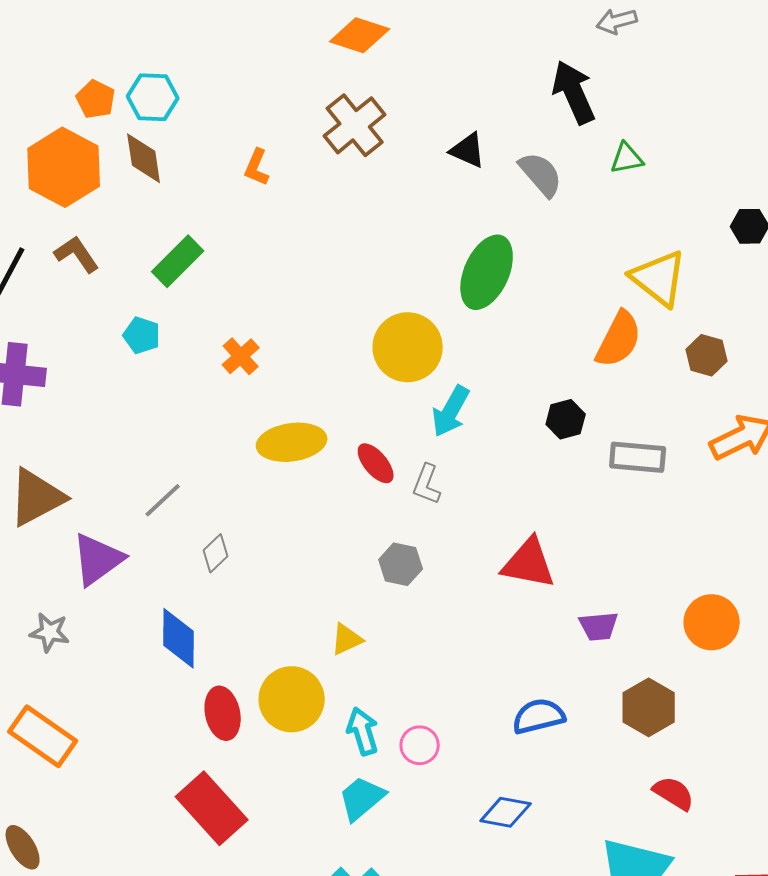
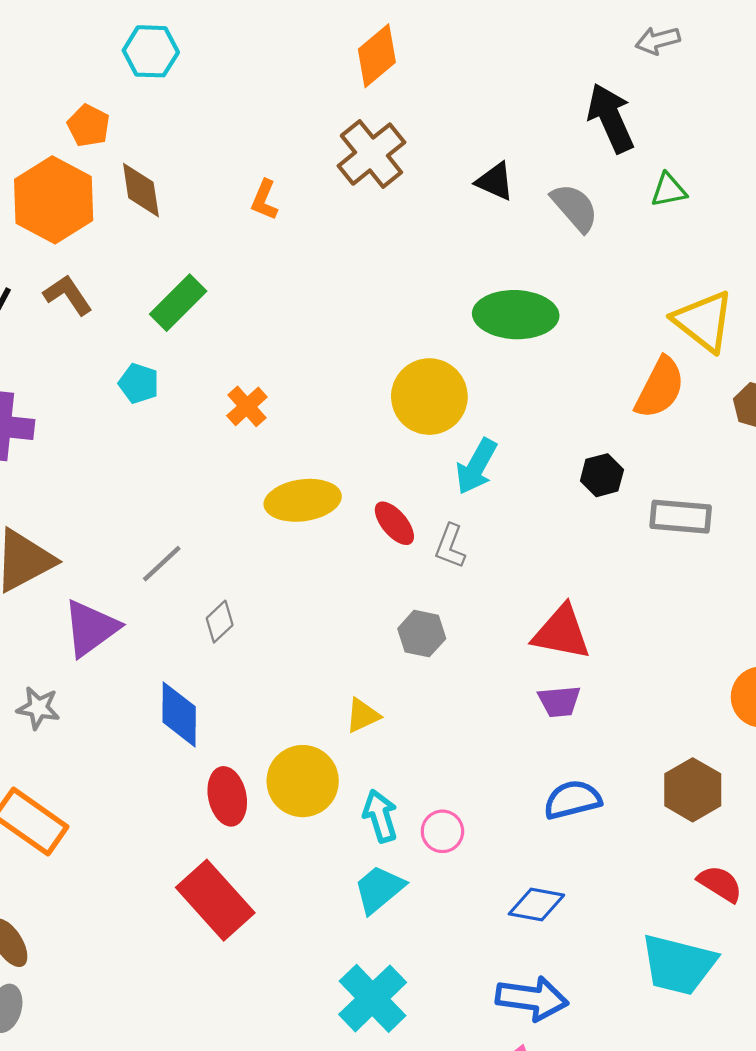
orange diamond: (360, 35) -> (377, 56), turned -58
cyan hexagon: (153, 97) -> (151, 51), moved
green ellipse: (487, 272) -> (516, 315), turned 68
purple trapezoid: (599, 626) -> (559, 701), moved

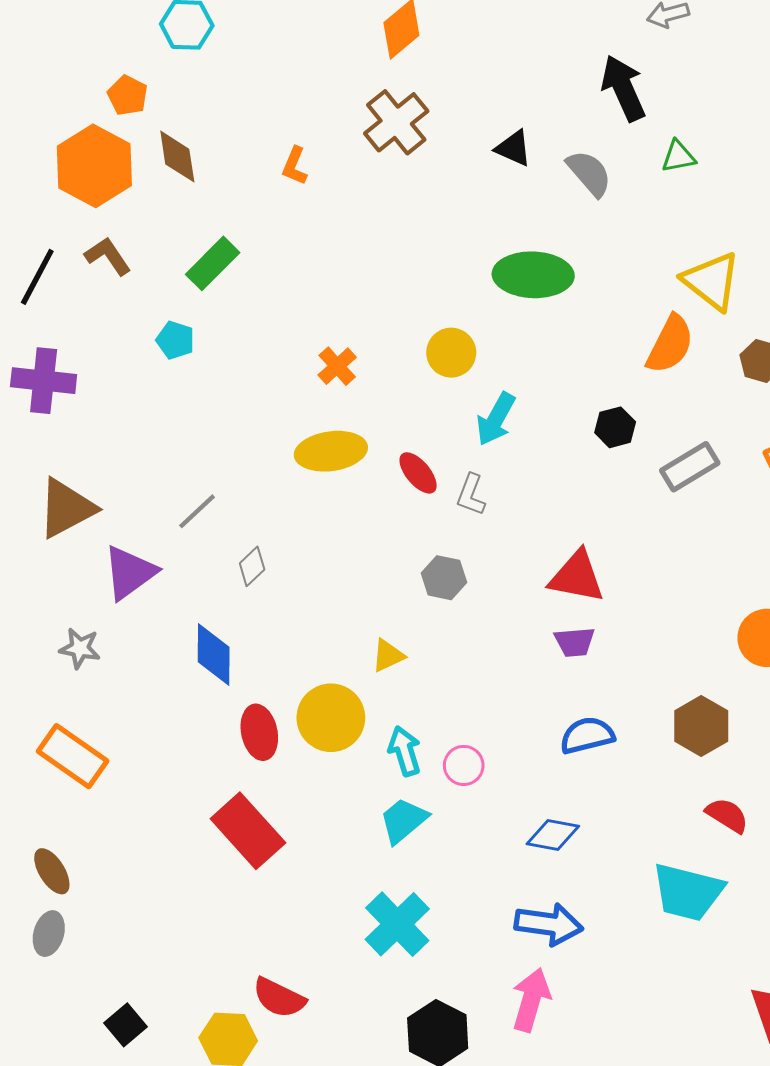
yellow circle: (429, 397) -> (451, 353), size x0.7
orange cross: (247, 406) -> (337, 366), moved
gray rectangle: (681, 517) -> (690, 467), turned -36

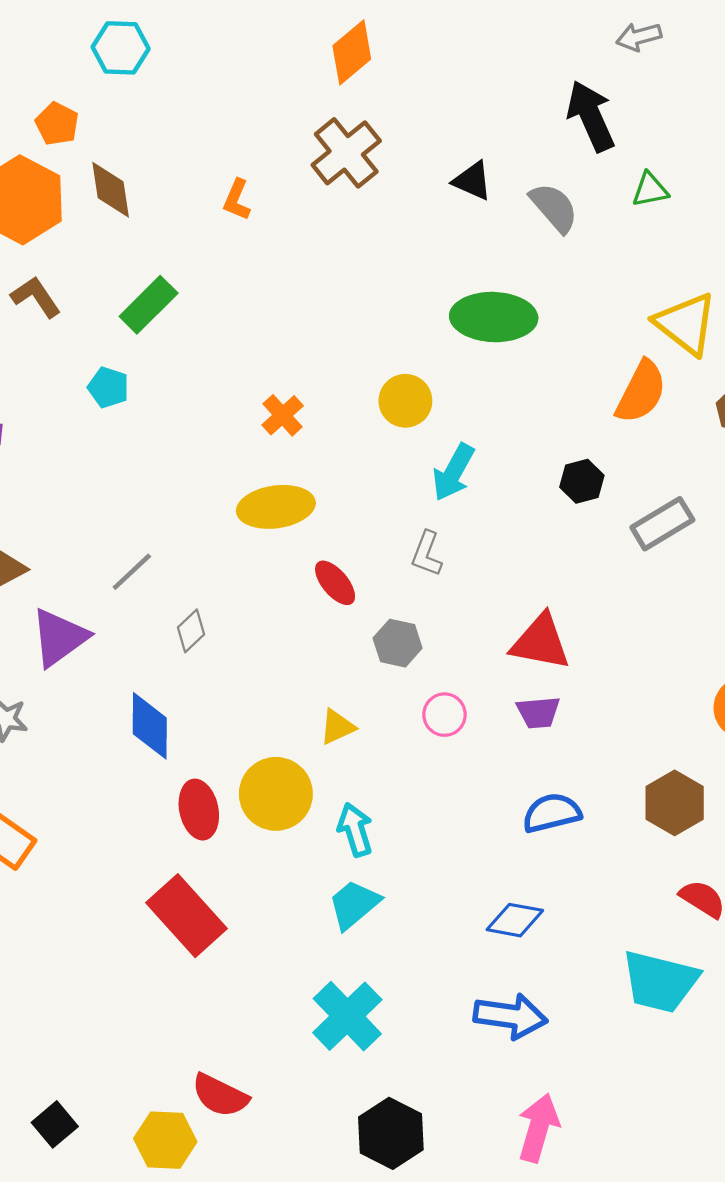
red ellipse: (418, 473) -> (335, 583), moved
pink circle: (464, 765) -> (445, 715), moved
pink arrow: (531, 1000) -> (538, 1128), moved

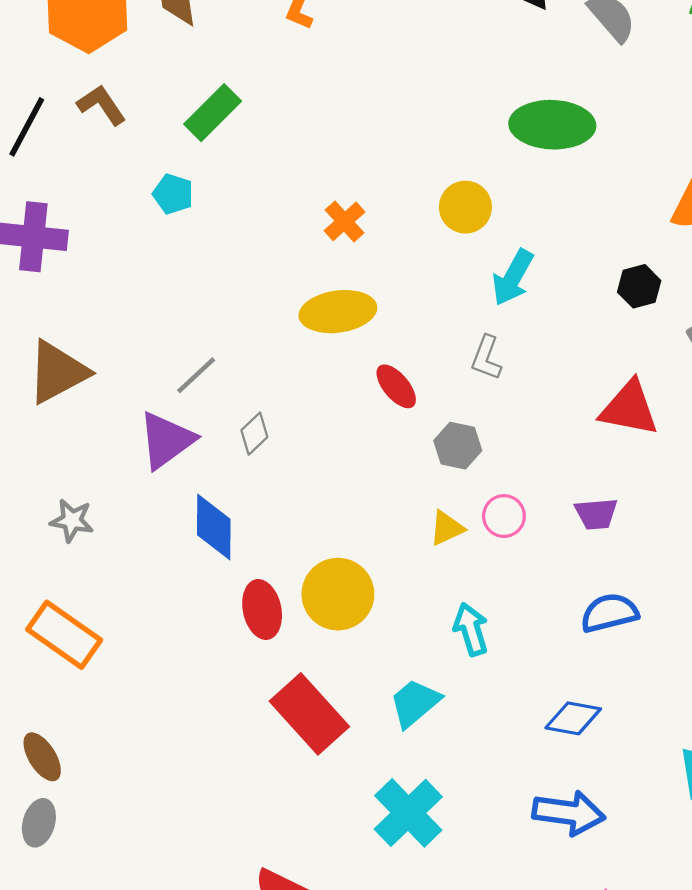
purple triangle: (59, 638) -> (166, 440), moved
red triangle: (541, 642) -> (629, 408), moved
yellow triangle: (337, 727) -> (447, 528), moved
cyan arrow: (355, 830) -> (471, 629), moved
red rectangle: (187, 916) -> (309, 714), moved

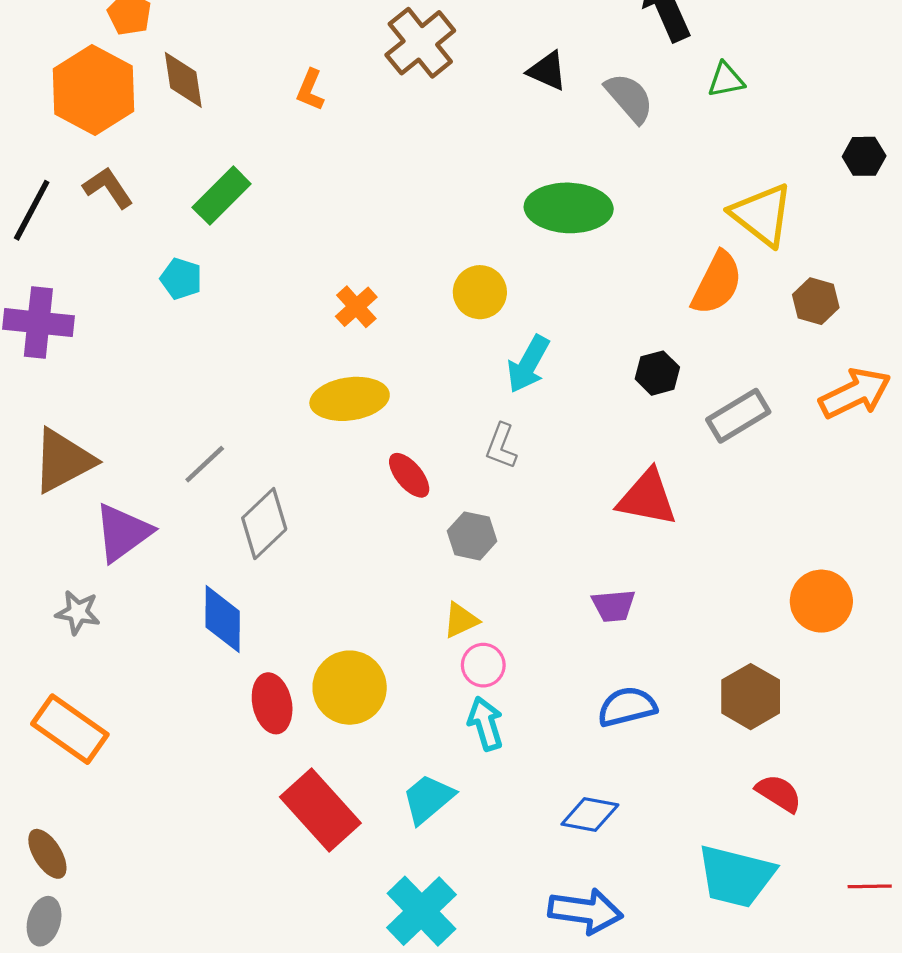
gray diamond: (254, 434) -> (264, 524), size x1.6
purple triangle: (166, 440) -> (123, 533), moved
pink circle: (504, 516) -> (483, 665), moved

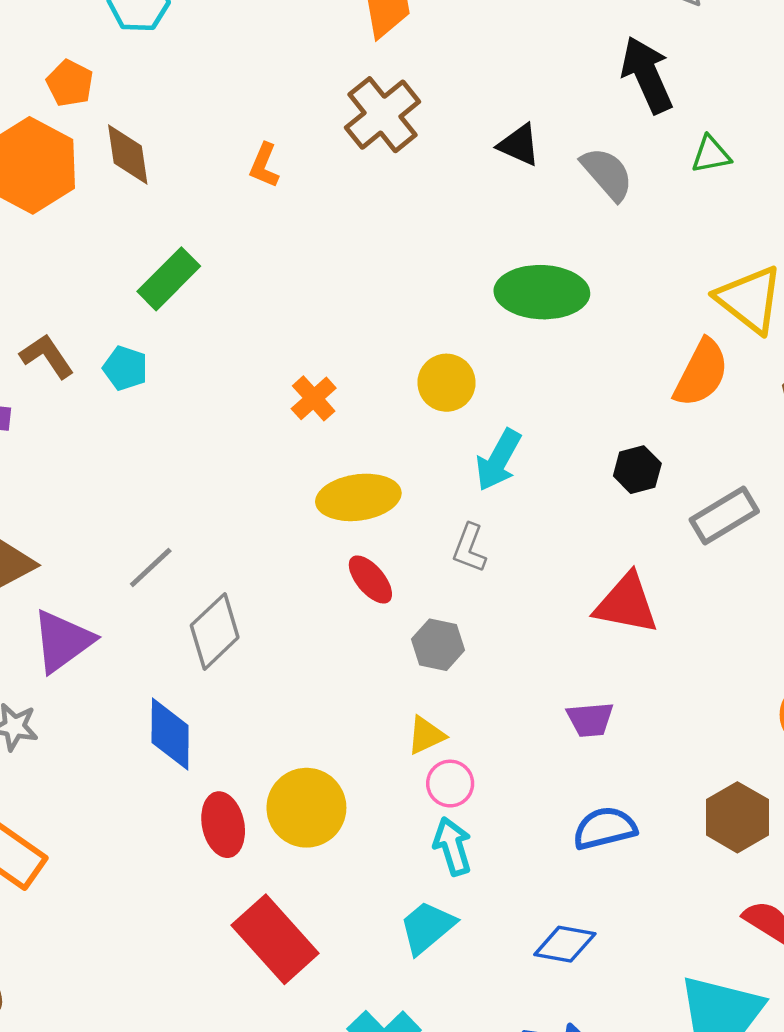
brown L-shape: (108, 188) -> (47, 356), moved
yellow ellipse: (350, 399) -> (358, 497), moved
cyan trapezoid: (428, 799) -> (427, 927), moved

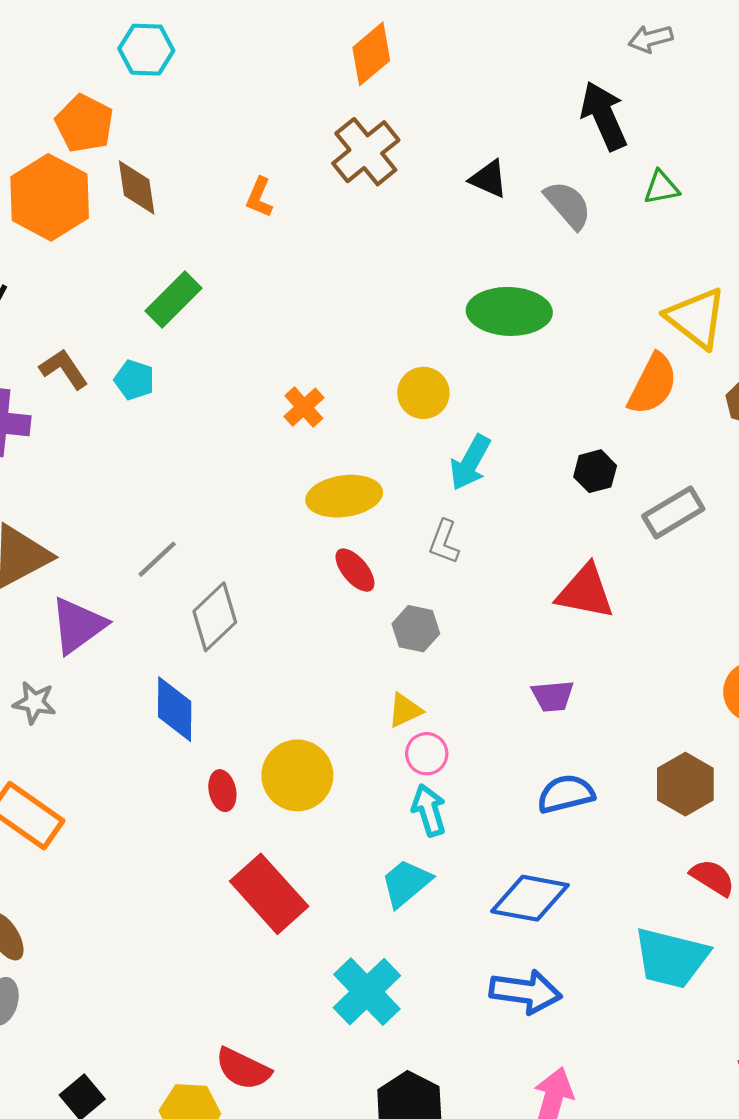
orange pentagon: (70, 83) -> (84, 123), size x1.4
red ellipse: (223, 825) -> (222, 791), size x0.7
blue diamond: (565, 944) -> (530, 898), size x1.4

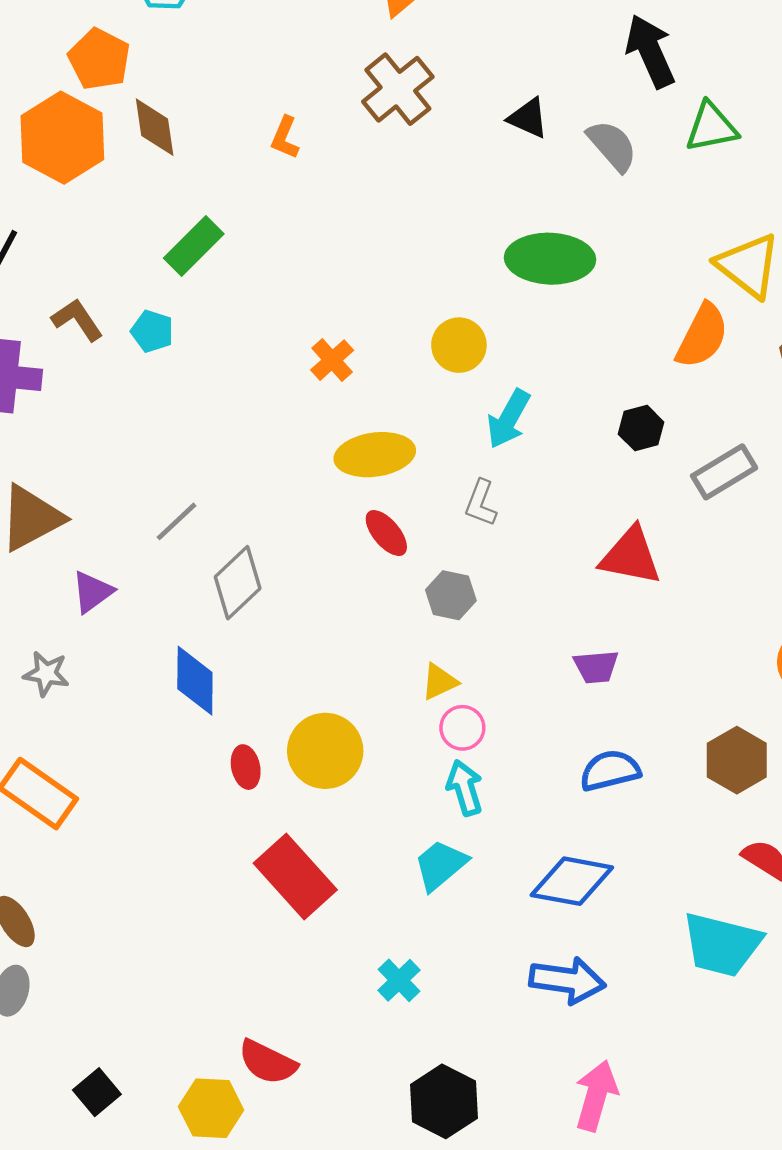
green triangle: (661, 188) -> (711, 127), size x1.4
purple triangle: (78, 625) -> (92, 592), size x0.7
cyan cross: (367, 992) -> (399, 980), size x0.6

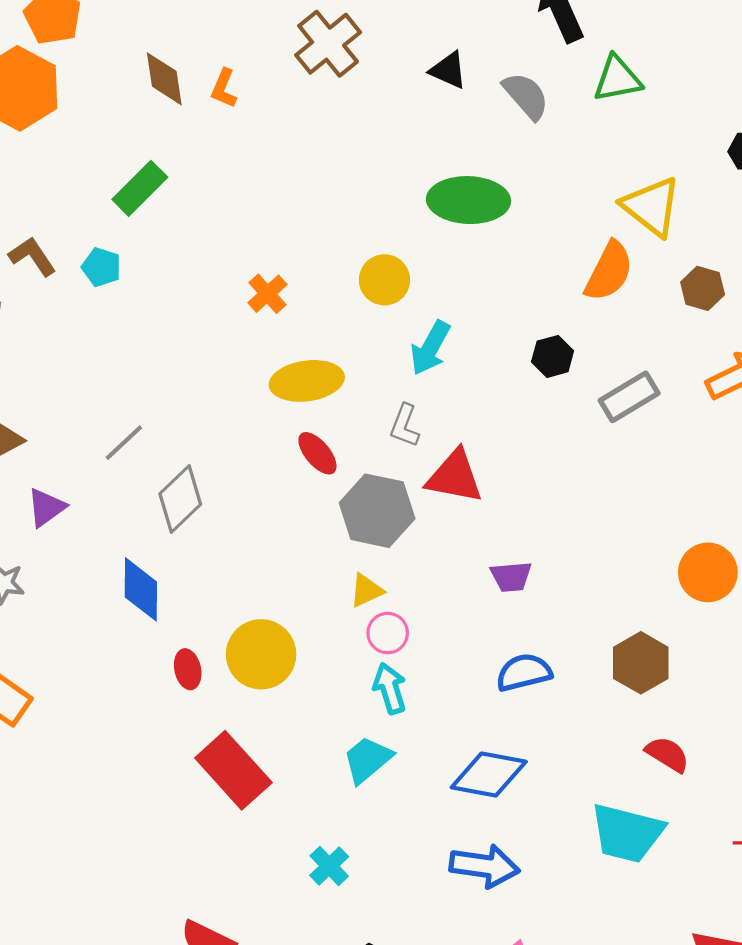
brown diamond: (155, 127) -> (164, 79), moved
red triangle: (631, 556) -> (455, 477), moved
gray hexagon: (451, 595) -> (377, 511), size x1.6

